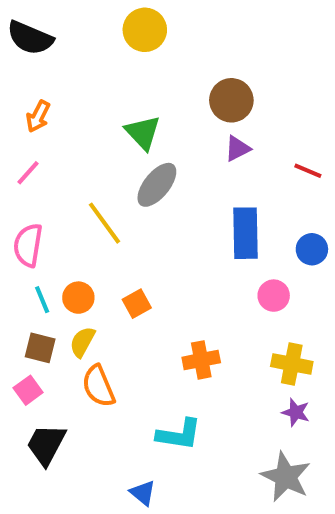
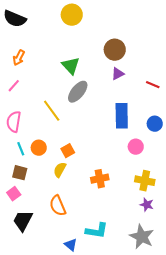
yellow semicircle: (82, 342) -> (60, 170), moved
orange semicircle: (99, 386) -> (58, 206), moved
cyan L-shape: (179, 434) -> (97, 231), moved

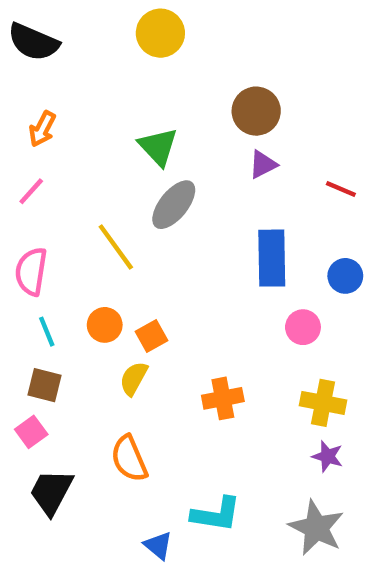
orange circle: (39, 148) -> (105, 325), moved

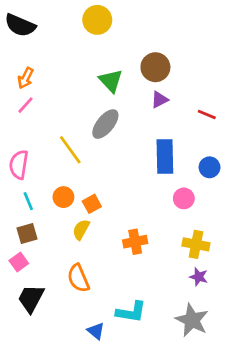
green triangle: (158, 147) -> (111, 81), moved
pink line: (31, 191) -> (26, 105), moved
brown square: (45, 385) -> (27, 234), turned -30

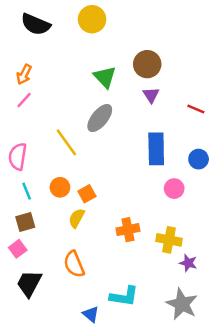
black semicircle: (20, 25) -> (36, 24), moved
purple triangle: (159, 100) -> (151, 95), turned -36
yellow cross: (196, 244) -> (169, 240), moved

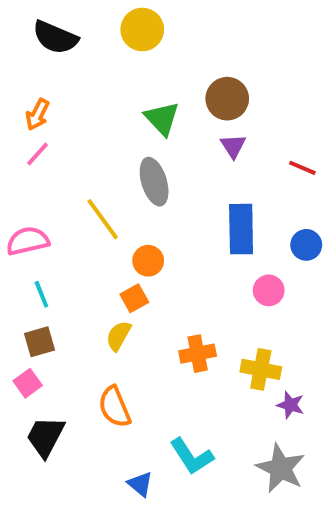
gray ellipse: (100, 118) -> (154, 182), turned -56
pink semicircle: (18, 156) -> (28, 241), turned 68
orange circle: (60, 187) -> (148, 261), moved
cyan L-shape: (124, 296) -> (192, 456), turned 48

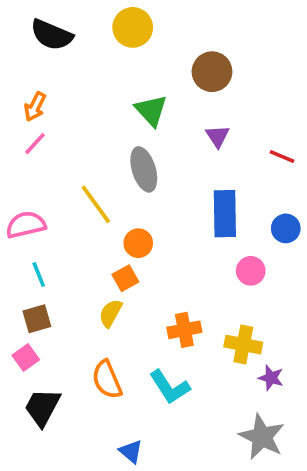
brown circle: (227, 99) -> (212, 72), moved
cyan L-shape: (192, 456) -> (170, 387), moved

